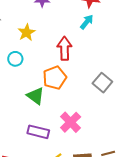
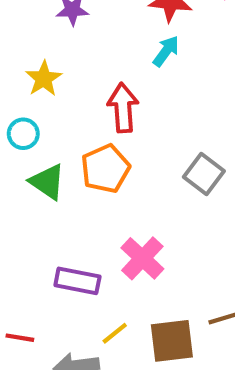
green triangle: (35, 96) -> (47, 182), moved

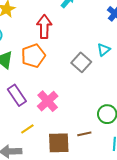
purple rectangle: (77, 281) -> (17, 95), moved, turned 40
yellow line: (115, 333) -> (27, 129), moved

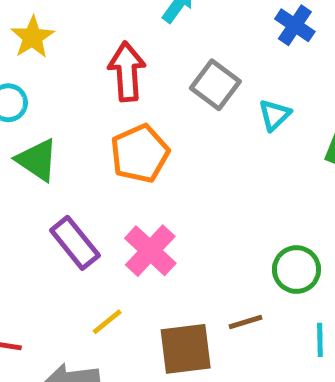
orange pentagon: (33, 56) -> (140, 154), moved
gray square: (81, 62) -> (215, 85), moved

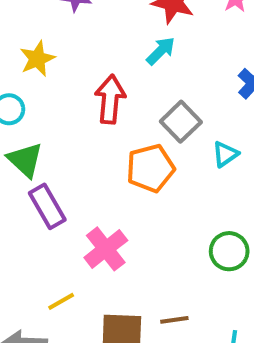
orange pentagon: (140, 154) -> (150, 168), moved
purple rectangle: (75, 243) -> (47, 206), moved
green circle: (296, 270) -> (229, 251), moved

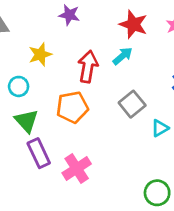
red arrow: (110, 99) -> (88, 67), moved
orange pentagon: (150, 168) -> (72, 107), moved
pink cross: (106, 249) -> (77, 168), moved

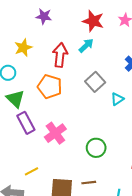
orange pentagon: (72, 107) -> (50, 87), turned 30
green circle: (157, 193) -> (96, 148), moved

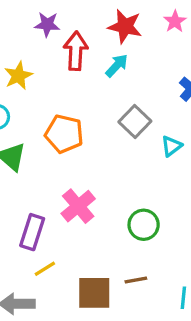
red arrow: (60, 55) -> (76, 51), moved
purple rectangle: (26, 123) -> (32, 232), moved, turned 50

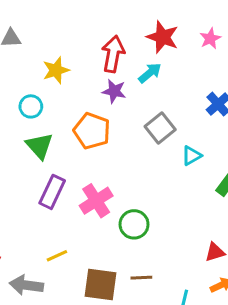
purple star: (47, 24) -> (114, 91), moved
green circle: (144, 225) -> (134, 224), moved
purple rectangle: (32, 232) -> (52, 192), moved

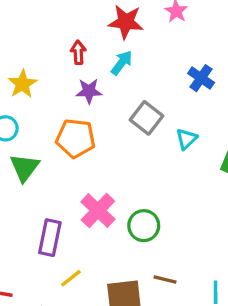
red arrow: (113, 54) -> (78, 52), size x0.6
green triangle: (39, 146) -> (25, 168), turned 32
purple rectangle: (52, 192) -> (50, 238), moved
brown line: (141, 278) -> (165, 280), turned 30

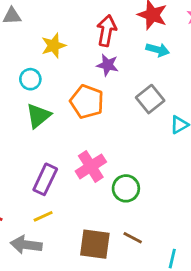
red arrow: (78, 52) -> (107, 31), size x1.5
cyan arrow: (122, 63) -> (158, 50), moved, turned 55
yellow line: (71, 278) -> (43, 216), moved

